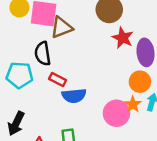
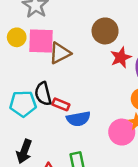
red star: (123, 38) -> (121, 57), turned 30
black semicircle: (43, 54) -> (43, 94), moved

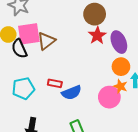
brown circle: (105, 31) -> (95, 14), moved
black semicircle: (43, 94) -> (19, 49), moved

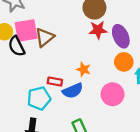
red star: (97, 35) -> (98, 30), turned 30
orange star: (120, 86) -> (83, 69), moved
cyan pentagon: (23, 88) -> (39, 98), moved

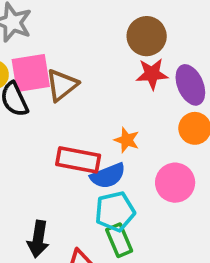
red rectangle: (55, 82) -> (78, 160), size x1.6
cyan pentagon: (39, 98) -> (115, 211), moved

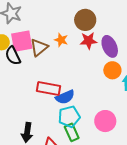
orange star: (127, 140) -> (61, 40), moved
pink circle: (175, 183) -> (105, 121), moved

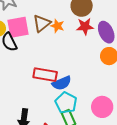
brown triangle: (39, 47) -> (42, 23), moved
cyan pentagon: (69, 117) -> (66, 103), turned -30

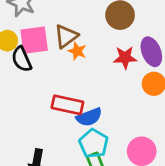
orange star: (57, 26) -> (77, 51), moved
red star: (85, 26) -> (125, 58), moved

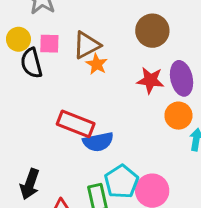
pink square: (34, 40) -> (49, 44), size x0.6
cyan pentagon: (94, 143) -> (121, 182), moved

